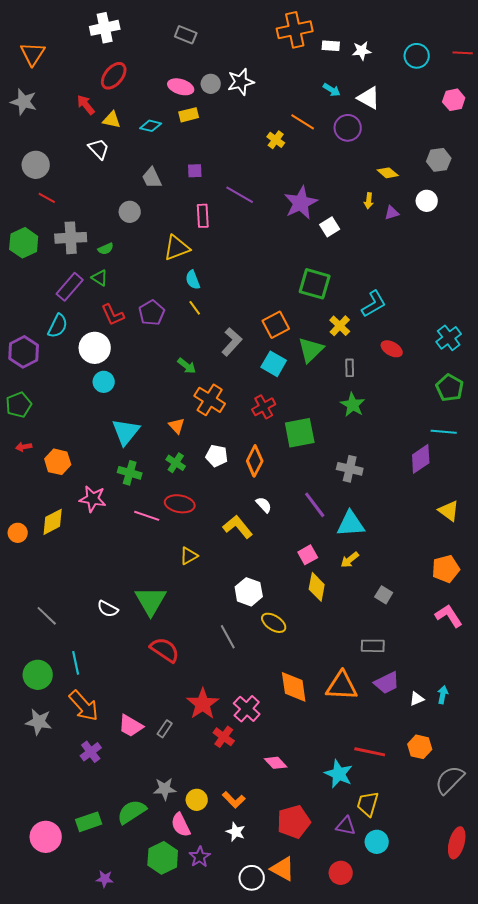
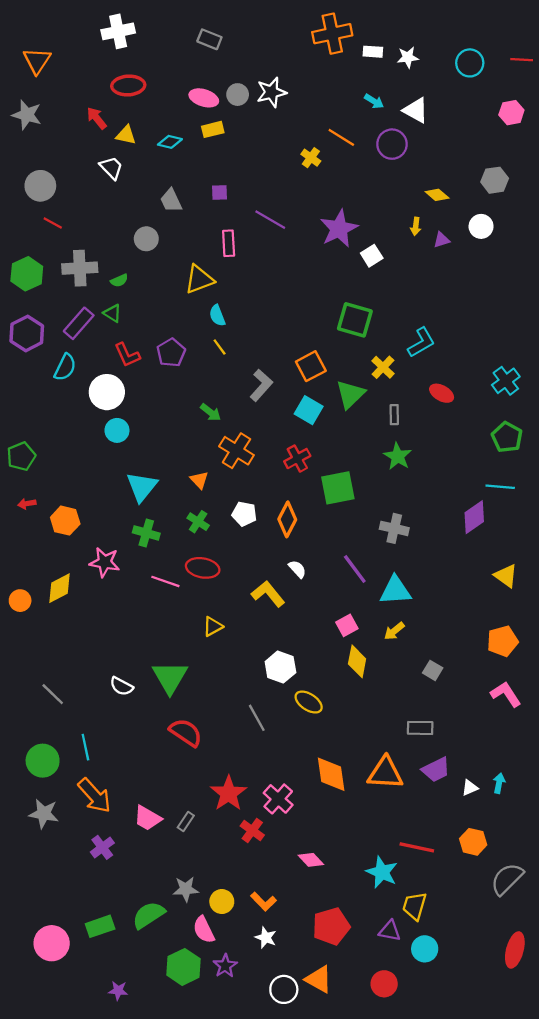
red ellipse: (114, 76) -> (128, 85), turned 48
purple hexagon: (24, 352) -> (27, 333), moved

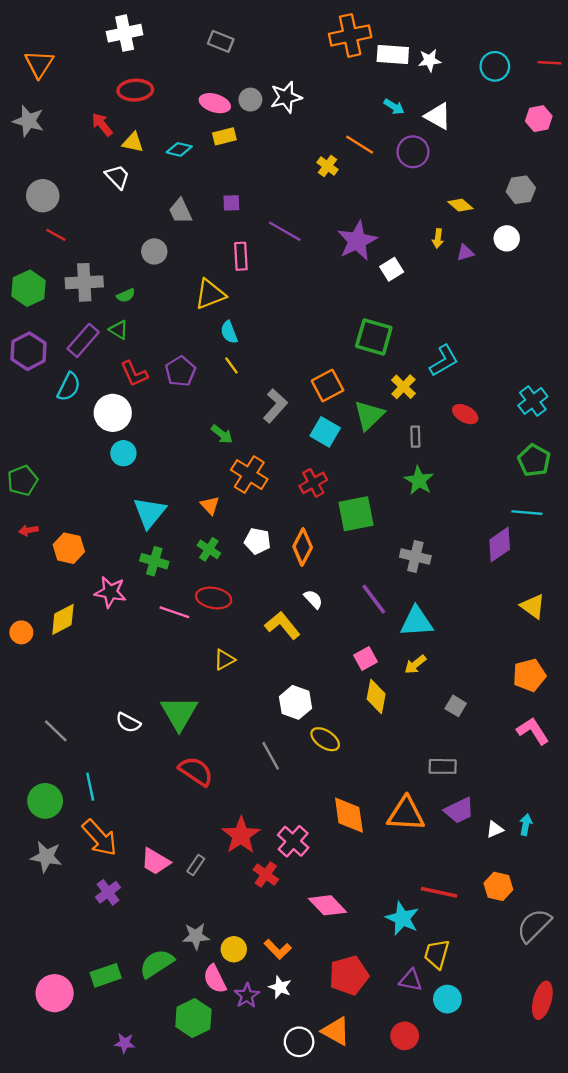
white rectangle: (373, 52) -> (393, 54), size x1.5
pink diamond: (311, 860) -> (328, 905), size x1.4
purple star: (225, 966) -> (247, 996), moved

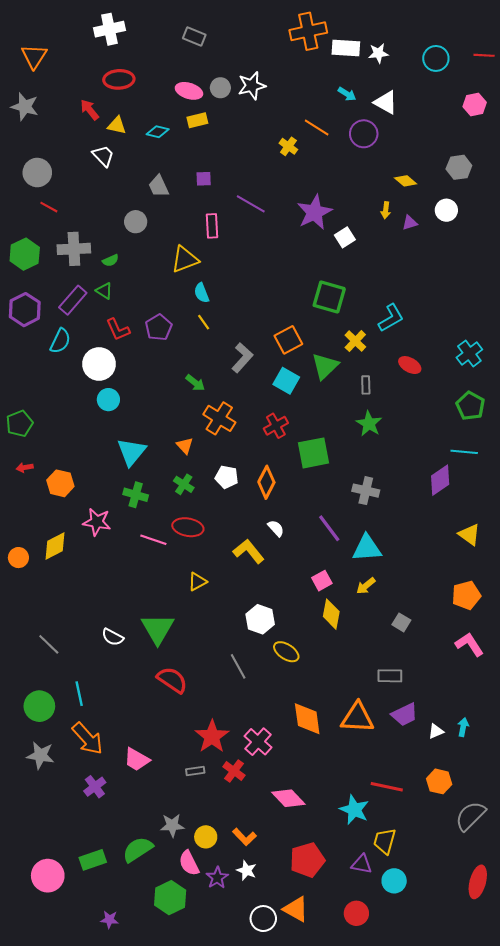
gray rectangle: (196, 865) -> (195, 771), moved, turned 48

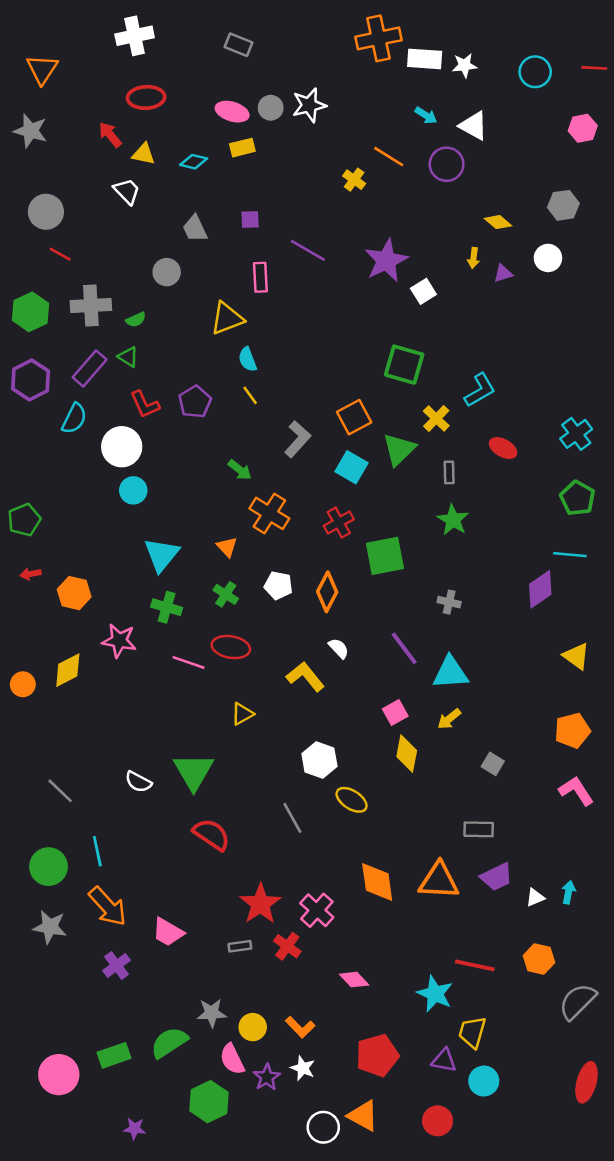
gray cross: (366, 491) -> (449, 602), size x0.7
pink diamond: (288, 798) -> (354, 980), size x0.7

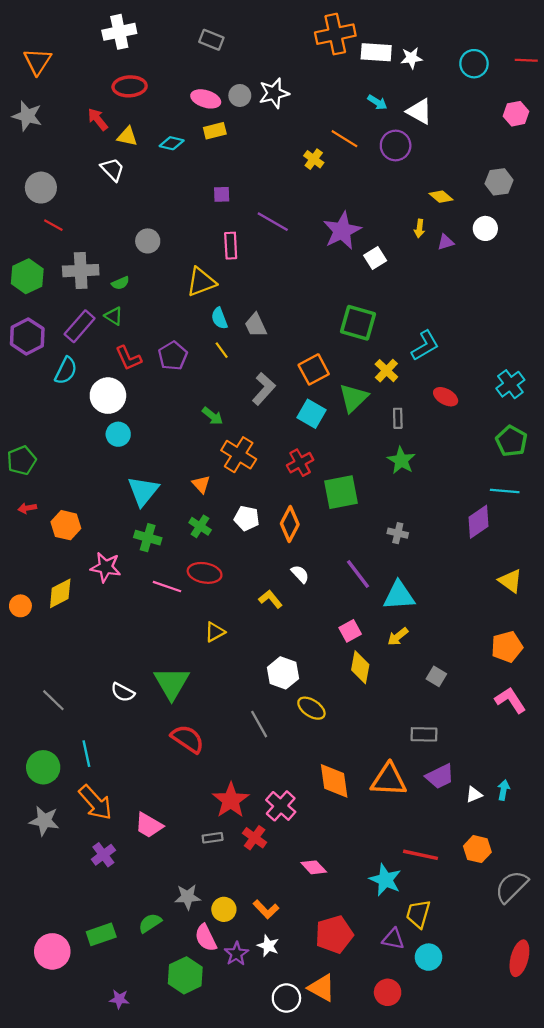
gray trapezoid: (195, 228) -> (256, 325), moved
yellow L-shape: (305, 677) -> (270, 599), size x0.7
green semicircle: (169, 1042) -> (150, 923), size x0.7

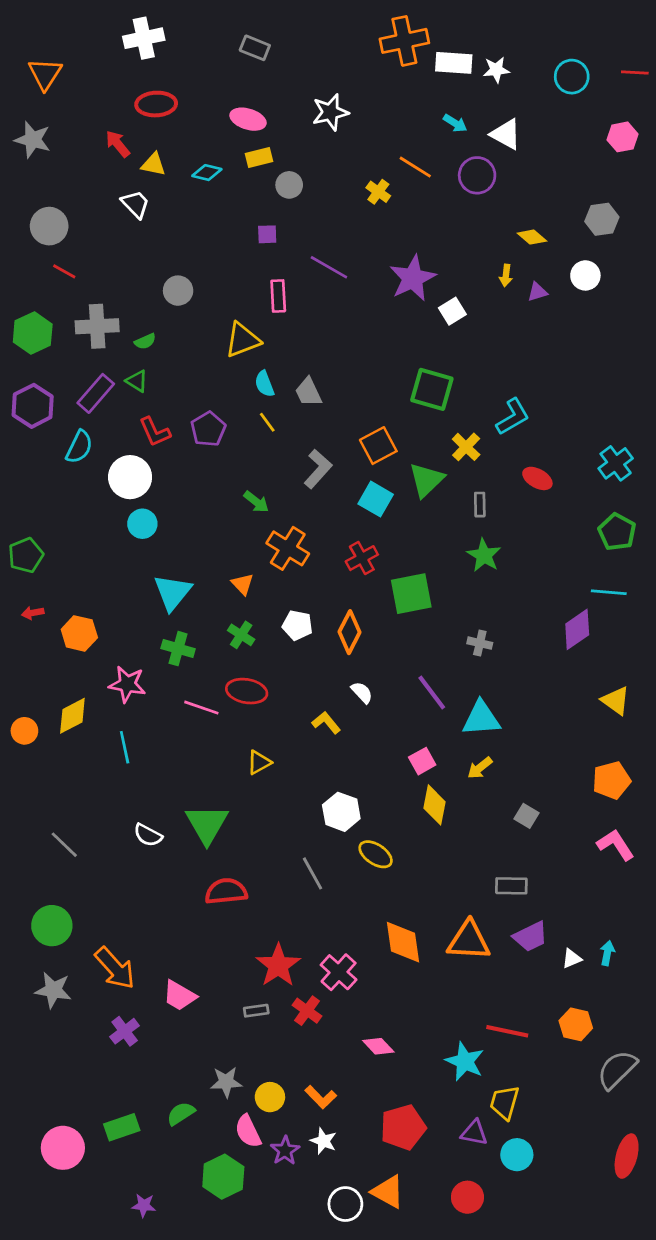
gray circle: (240, 95) -> (289, 185), moved
red semicircle: (188, 739) -> (226, 891), turned -40
cyan line: (86, 754) -> (125, 747), moved

